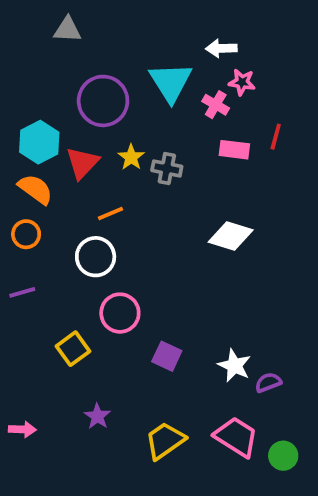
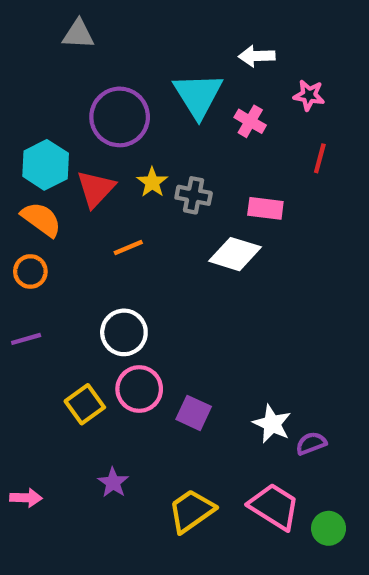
pink star: (242, 82) -> (309, 95), moved
pink rectangle: (234, 150) -> (265, 208), moved
white diamond: (231, 236) -> (235, 254), moved
white circle: (96, 257) -> (124, 332), moved
pink circle: (120, 313) -> (139, 389), moved

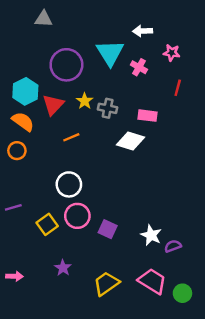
purple line: (26, 339) -> (13, 207), moved

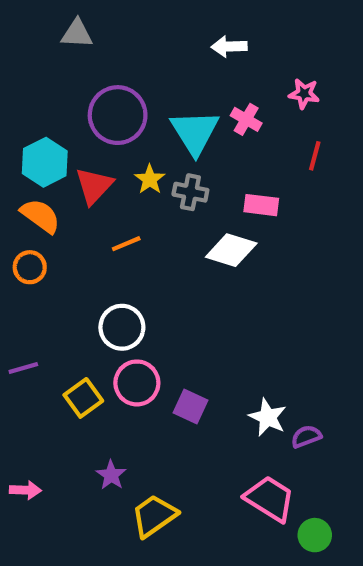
white arrow: (143, 31) -> (229, 47), moved
cyan triangle: (110, 53) -> (195, 132), moved
yellow trapezoid: (106, 284) -> (154, 516), moved
green circle: (182, 293) -> (315, 535), moved

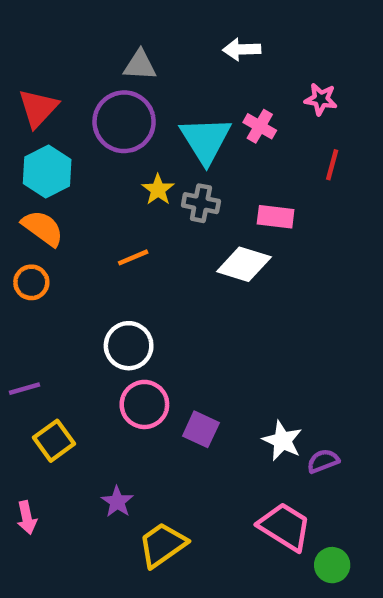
gray triangle: (77, 34) -> (140, 65), moved
red triangle: (94, 186) -> (38, 108), moved
yellow square: (83, 398) -> (54, 441), moved
pink arrow: (25, 490) -> (27, 518), turned 76

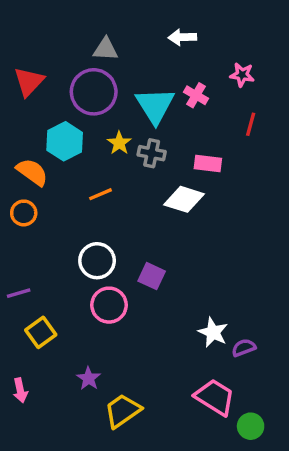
cyan hexagon: (47, 172) -> (65, 141), moved
purple square: (201, 429) -> (152, 276), moved

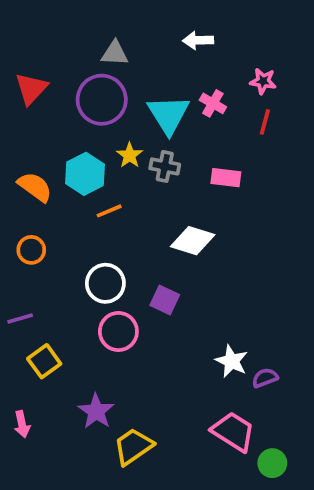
red line: (251, 124) -> (265, 122), moved
cyan hexagon: (65, 141) -> (85, 174), moved
white diamond: (184, 199) -> (193, 241), moved
orange circle: (24, 213) -> (31, 250), moved
purple star: (89, 378) -> (96, 411), size x1.4

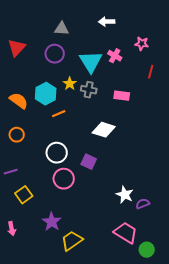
purple circle: (102, 100) -> (55, 54), size x0.7
red line: (265, 122) -> (151, 72), moved

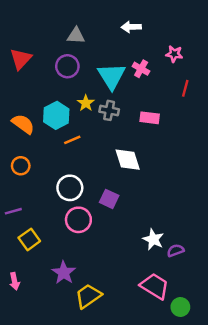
white diamond: (104, 130) -> (128, 160), turned 55

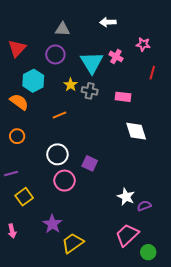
cyan hexagon: (56, 115) -> (33, 81), moved
white diamond: (128, 160) -> (136, 131), moved
pink trapezoid: (155, 286) -> (127, 235), turned -75

